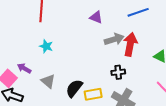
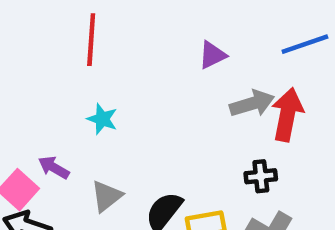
purple triangle: (96, 17) -> (212, 55), turned -48
gray triangle: (48, 81) -> (107, 196), turned 42

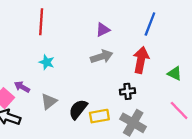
blue line: (305, 44) -> (150, 24), turned -50
gray arrow: (252, 104) -> (102, 57), moved

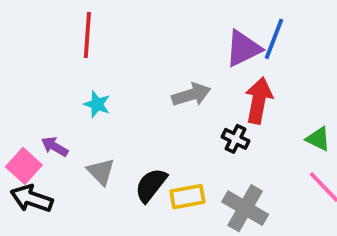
purple triangle: (103, 30) -> (243, 48), moved, size x1.5
green triangle: (175, 73) -> (318, 139), moved
black cross: (127, 91) -> (236, 139), moved, turned 32
gray triangle: (49, 101) -> (101, 172), turned -36

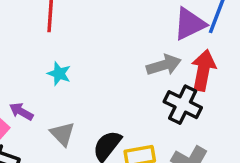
gray arrow: (191, 95) -> (164, 65), moved
black cross: (236, 139) -> (183, 105), size x1.5

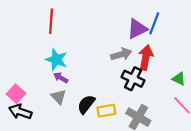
cyan star: (59, 74) -> (56, 60), size x1.5
purple arrow: (21, 111) -> (61, 78), moved

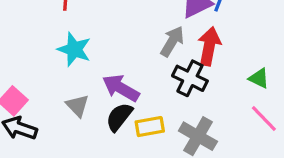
gray arrow: (121, 54) -> (172, 41), turned -42
purple arrow: (61, 78) -> (121, 88), moved, size x1.6

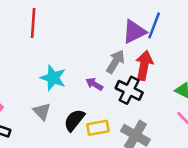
cyan star: (74, 49) -> (53, 78), moved
purple arrow: (121, 88) -> (94, 84), moved, size x0.6

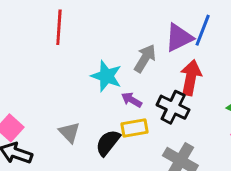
gray arrow: (115, 62) -> (145, 58), moved
cyan star: (53, 78) -> (106, 76), moved
yellow rectangle: (98, 128) -> (135, 128), moved

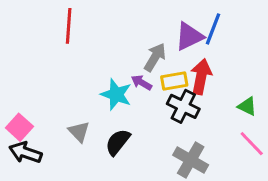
cyan star: (106, 76) -> (116, 94), moved
purple arrow: (132, 100) -> (142, 83), moved
yellow rectangle: (135, 128) -> (174, 81), moved

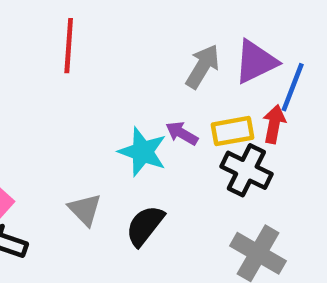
blue line: (213, 29) -> (293, 87), moved
gray arrow: (155, 57) -> (203, 66), moved
red arrow: (201, 77) -> (274, 124), size x0.7

